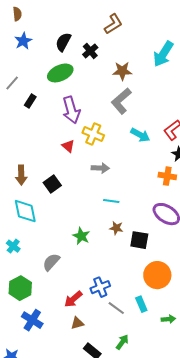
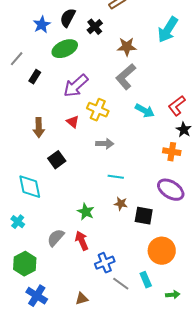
blue star: (23, 41) -> (42, 25), moved
purple arrow: (71, 110) -> (76, 86), turned 64
brown arrow: (21, 175) -> (39, 128), moved
red arrow: (73, 299) -> (82, 241), moved, turned 108

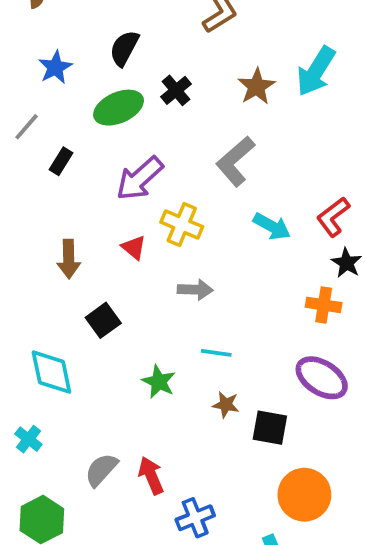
blue star: (42, 25) -> (55, 67), moved
black cross: (95, 27) -> (176, 90), moved
brown star: (127, 47) -> (256, 87), moved, turned -30
green star: (86, 212) -> (159, 382), moved

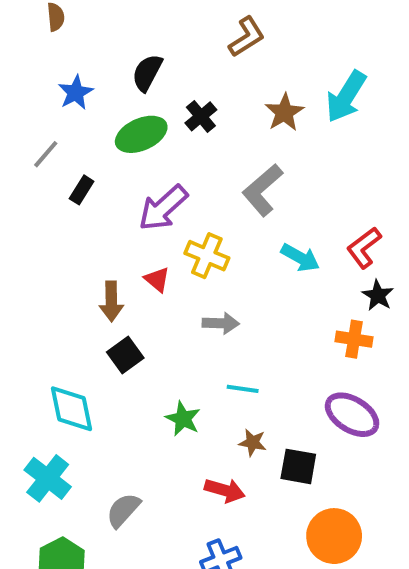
brown arrow: (69, 259) -> (111, 301), moved
cyan cross: (28, 439) -> (48, 478), size x1.6
red arrow: (151, 476) -> (225, 490), moved, turned 129

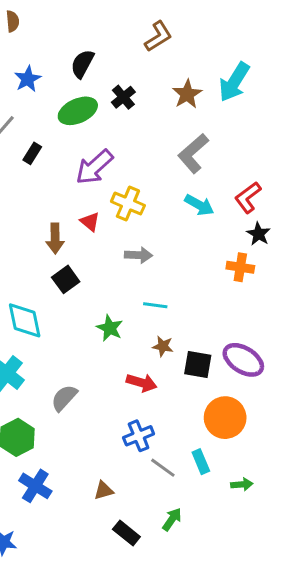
gray L-shape: (263, 190) -> (193, 153), moved
purple ellipse: (352, 415) -> (243, 360), moved

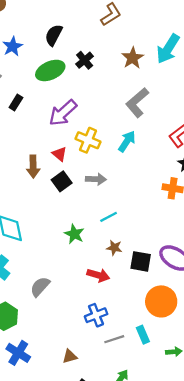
cyan arrow: (199, 205) -> (127, 141), moved, turned -85
black square: (66, 279) -> (62, 181), moved
cyan line: (155, 305) -> (109, 217), turned -36
gray line: (163, 468) -> (114, 339), turned -54

